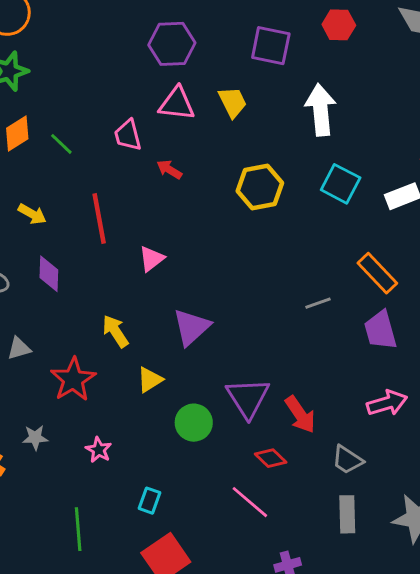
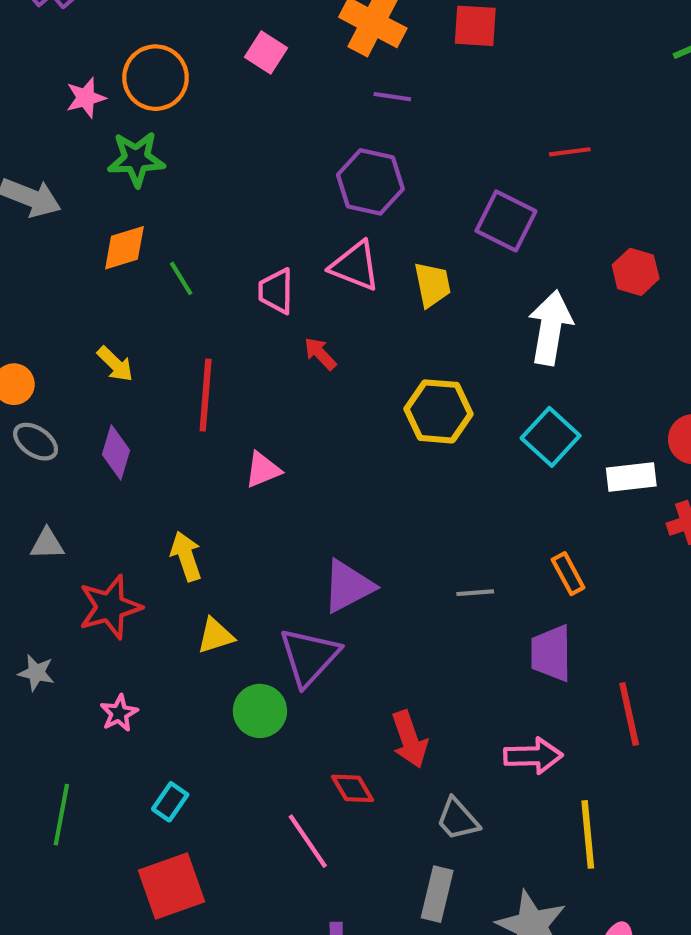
red hexagon: (339, 25) -> (636, 272), moved
orange rectangle: (377, 273) -> (568, 574), size x0.7
purple triangle: (191, 327) -> (348, 586), moved
purple triangle: (248, 398) -> (309, 657), moved

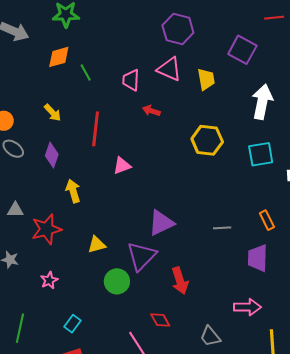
red arrow: (320, 354) -> (151, 111), turned -30
cyan square: (551, 437) -> (261, 154), turned 36
gray triangle: (47, 544) -> (15, 210), moved
yellow arrow: (186, 556) -> (73, 191), moved
red arrow: (409, 739) -> (180, 281), moved

